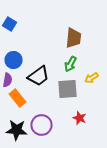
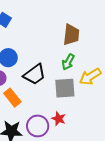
yellow arrow: (92, 78) -> (90, 77), size x1.5
red star: (80, 118) -> (59, 119), moved

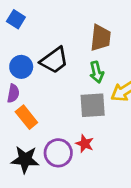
green arrow: (68, 62) -> (97, 72), turned -42
black trapezoid: (34, 74) -> (54, 60), moved

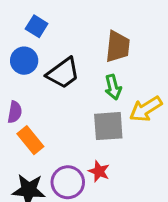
blue square: (16, 19) -> (37, 26), moved
blue circle: (21, 67) -> (24, 61), moved

